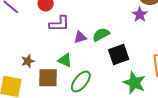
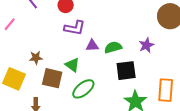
purple star: (140, 14) -> (146, 45), moved

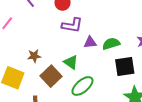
brown square: (52, 78) -> (51, 76), turned 35

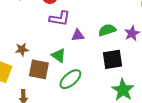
green semicircle: (111, 44) -> (107, 30), moved
brown square: (51, 76) -> (39, 69), turned -35

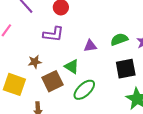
purple L-shape: (60, 18) -> (53, 34), moved
brown square: (39, 69) -> (52, 81), turned -35

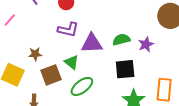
purple L-shape: (53, 34) -> (68, 30), moved
purple triangle: (90, 46) -> (92, 43), size x1.6

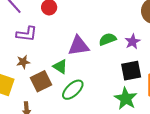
purple L-shape: (68, 30) -> (27, 34), moved
black square: (125, 69) -> (131, 71), moved

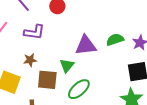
green triangle: (60, 66) -> (67, 66), turned 35
brown square: (41, 81) -> (47, 80), turned 30

